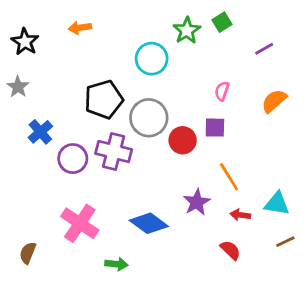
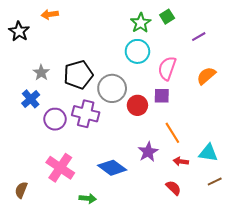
orange arrow: (80, 28) -> (50, 14), moved
cyan circle: (152, 59) -> (137, 51), moved
gray star: (18, 87) -> (41, 73), moved
pink semicircle: (222, 91) -> (167, 68), size x1.6

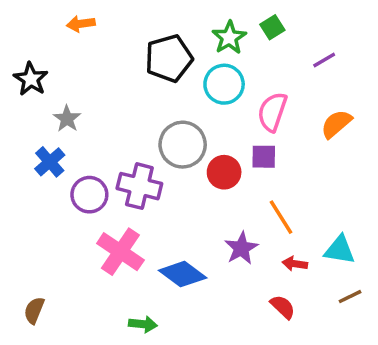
black star: (19, 31) -> (31, 79), moved
black pentagon: (78, 75) -> (169, 58), moved
pink cross: (60, 168) -> (120, 252), moved

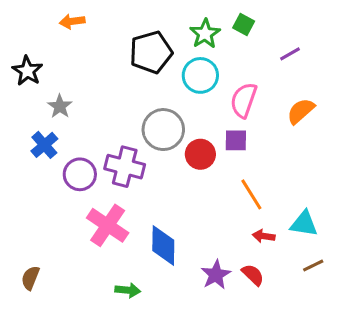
green square: (272, 27) -> (244, 24), turned -30
purple star: (241, 248) -> (216, 275), moved
blue diamond: (183, 274) -> (163, 245), turned 54

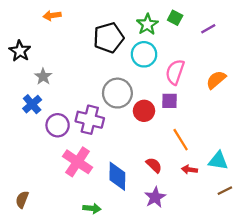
purple line: (290, 54) -> (208, 29), moved
red semicircle: (253, 275) -> (154, 165), moved

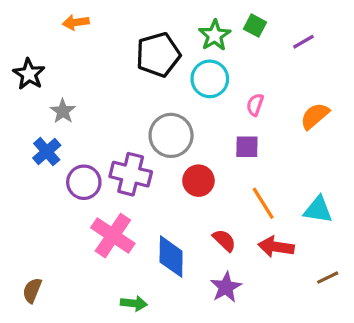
pink semicircle: (175, 72) -> (255, 105), size x0.6
red circle: (144, 111) -> (198, 181), moved
cyan triangle: (218, 161) -> (318, 210), moved
red arrow: (189, 170) -> (276, 247), size x1.5

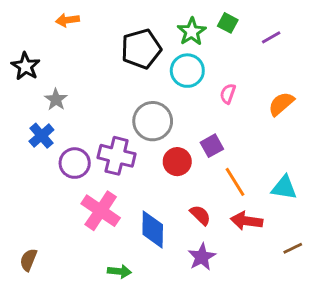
purple square: (247, 147) -> (212, 146), moved, turned -30

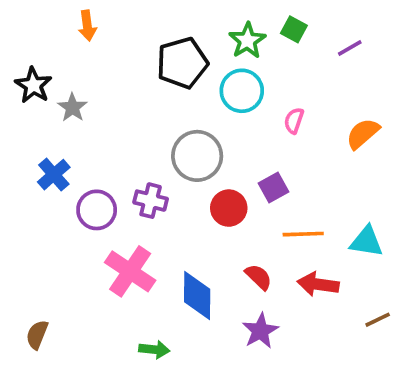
orange arrow: (67, 20) -> (87, 26), turned -90
gray star: (56, 99) -> (72, 108), moved
purple cross: (117, 156) -> (151, 201), size x0.7
orange line: (235, 182) -> (303, 234), turned -60

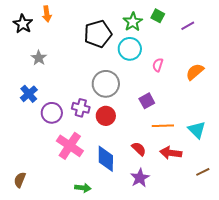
black star: (33, 85) -> (23, 24), moved
red circle: (229, 208) -> (106, 116), moved
cyan triangle: (366, 242) -> (197, 130), turned 36

